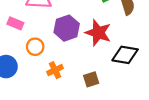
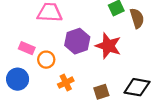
pink rectangle: (15, 23) -> (27, 48), moved
black diamond: (125, 55) -> (137, 87), moved

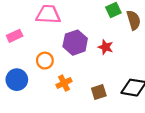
red star: (108, 46) -> (106, 47), size x0.6
pink rectangle: (27, 48) -> (15, 36), moved, turned -48

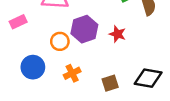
orange circle: (45, 61) -> (60, 41), moved
blue circle: (17, 80) -> (33, 67), moved

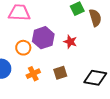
brown square: (110, 83) -> (60, 73), moved

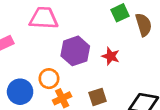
orange circle: (23, 48) -> (49, 79), moved

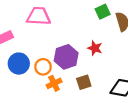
purple hexagon: (75, 51) -> (66, 57), moved
blue circle: (20, 92) -> (19, 64), moved

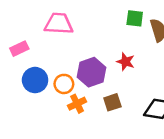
green square: (103, 12) -> (135, 18), turned 32

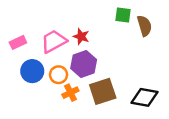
pink trapezoid: (59, 24) -> (54, 41), moved, turned -32
red star: (126, 62) -> (81, 36), moved
brown square: (112, 102) -> (103, 91), size x1.6

